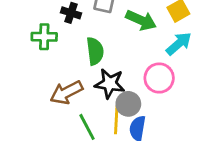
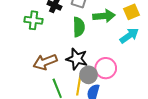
green arrow: (141, 20) -> (104, 16), turned -35
green semicircle: (95, 51) -> (79, 27), moved
pink circle: (159, 78) -> (106, 68), moved

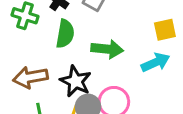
green arrow: (104, 16) -> (107, 49), moved
green semicircle: (79, 27) -> (65, 34), moved

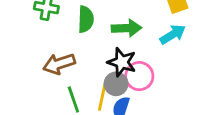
black star: (76, 81) -> (122, 62), moved

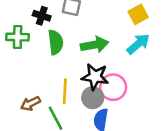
brown arrow: (59, 64) -> (30, 104), moved, size x0.7
yellow line: (102, 97) -> (65, 91), moved

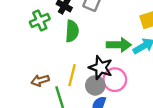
green cross: (18, 37) -> (40, 20), turned -36
green arrow: (95, 45) -> (119, 45), moved

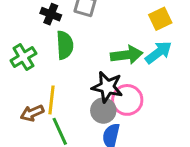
green cross: (40, 20) -> (23, 57), moved
yellow line: (72, 75) -> (52, 100), moved

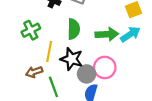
green semicircle: (65, 45) -> (74, 29), moved
black star: (107, 87) -> (72, 59), moved
yellow line: (52, 100) -> (49, 52), moved

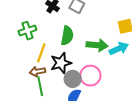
black star: (72, 59) -> (61, 63), turned 30
brown arrow: (34, 72) -> (37, 72), moved

